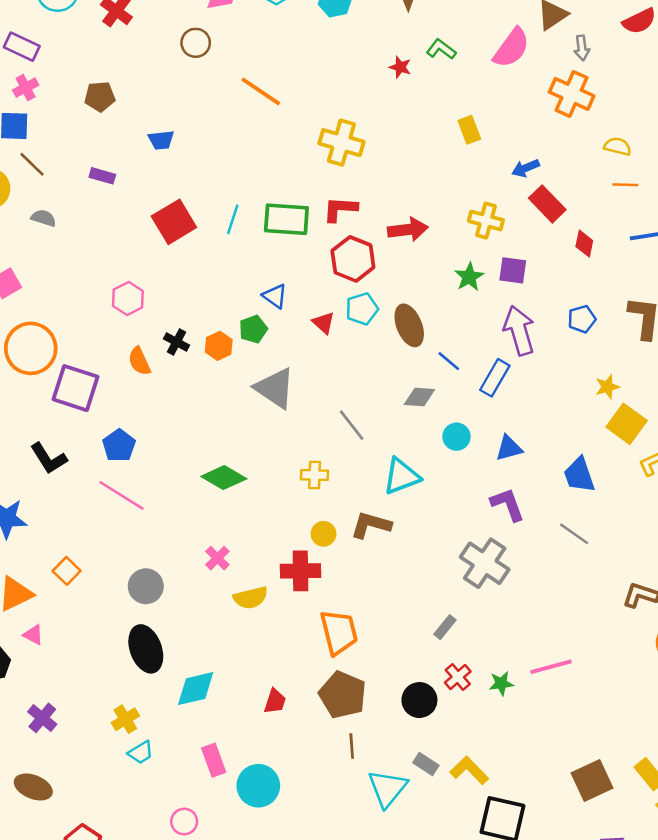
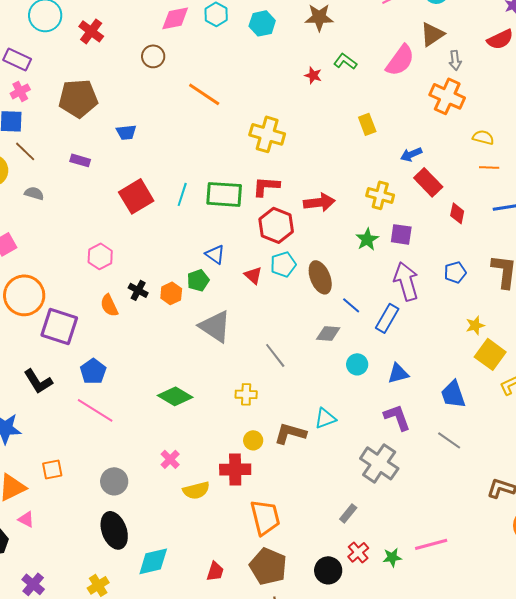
brown pentagon: (100, 97) -> (78, 98), size x1.6
cyan triangle: (402, 476) -> (325, 418), moved, size x0.7
orange square: (67, 571) -> (52, 469), turned 35

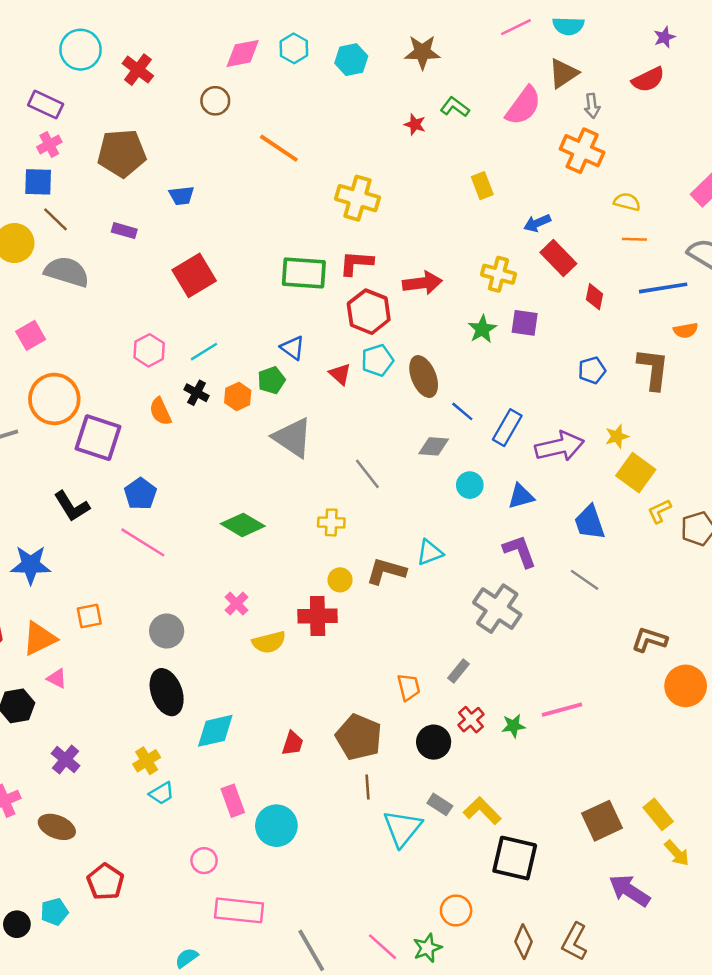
gray semicircle: (34, 193) -> (67, 272), size x1.8
cyan line: (182, 194) -> (204, 352), moved, turned 40
purple arrow: (406, 281) -> (560, 446), moved, turned 93
orange trapezoid: (265, 517) -> (409, 687), moved, size x0.6

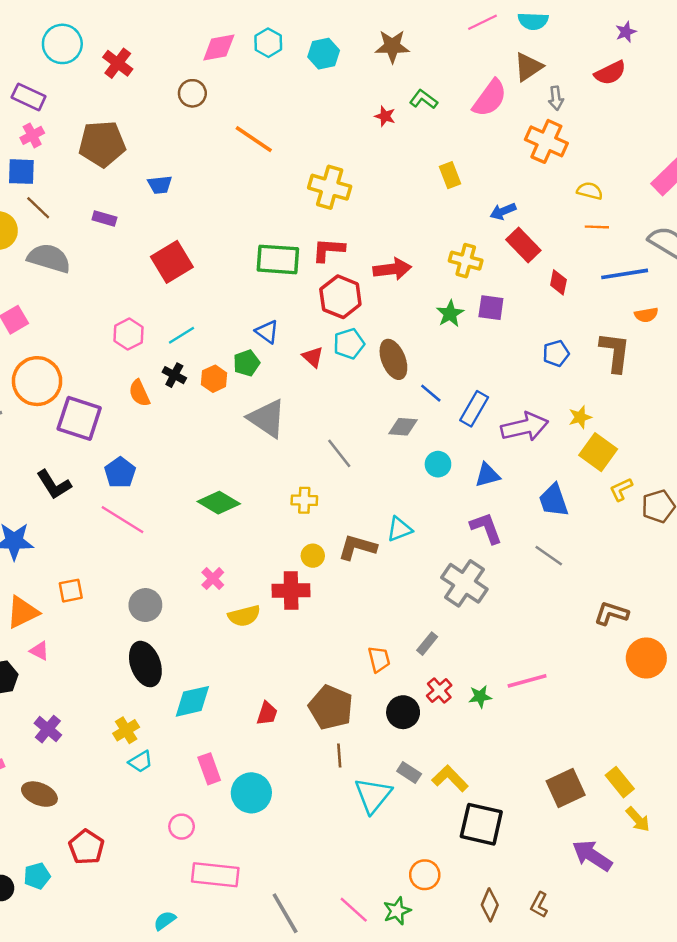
brown L-shape: (575, 942) -> (539, 905), size x0.7

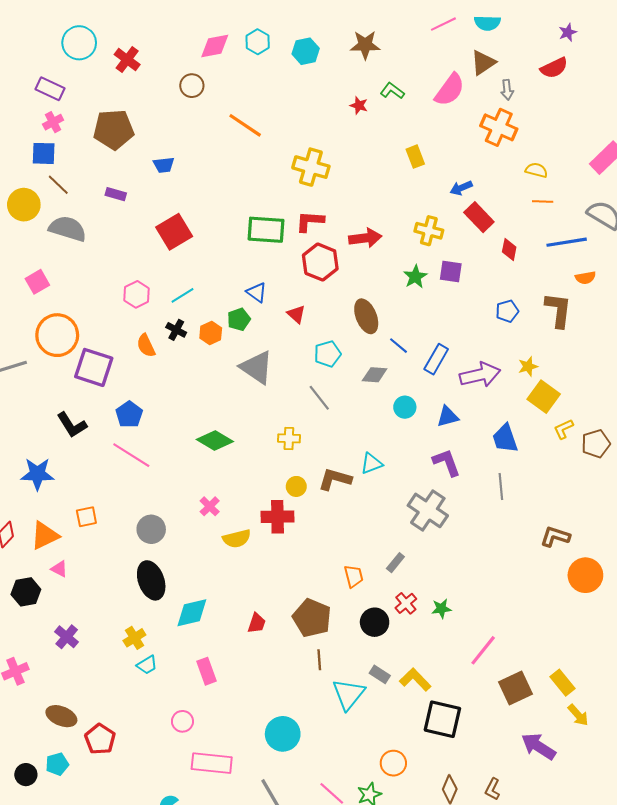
cyan pentagon: (349, 344) -> (328, 354), moved
gray line: (549, 556) -> (501, 486), turned 50
pink line: (527, 681) -> (483, 650), moved, turned -36
cyan circle: (251, 793) -> (283, 734), moved
brown ellipse: (39, 794) -> (61, 716), moved

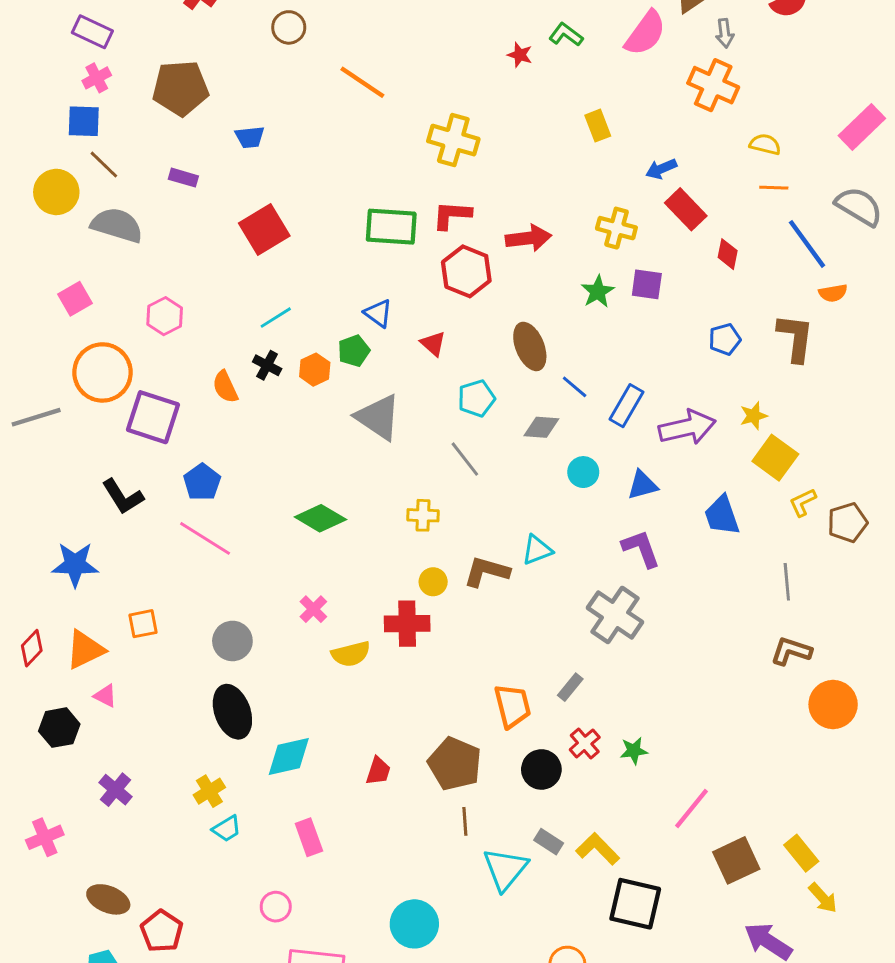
blue line: (567, 242) -> (807, 244), turned 63
pink hexagon: (137, 294) -> (165, 316), moved
gray line: (501, 486) -> (787, 582), moved
orange trapezoid: (354, 576) -> (513, 706), size x1.4

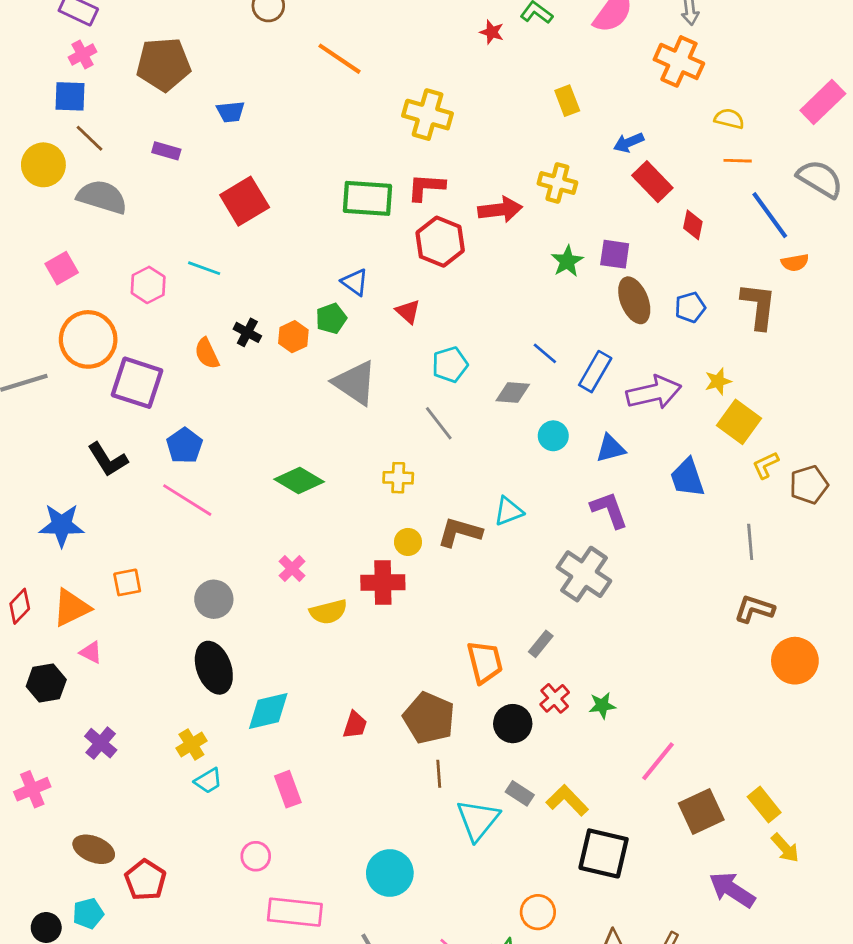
yellow cross: (616, 228) -> (557, 183), moved
cyan line: (276, 318) -> (204, 268), moved, turned 52
brown ellipse: (530, 346) -> (634, 300), moved

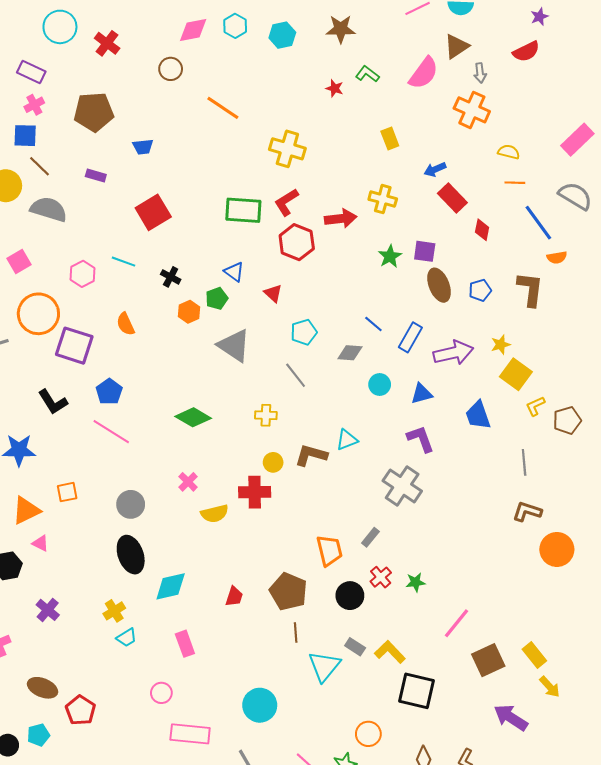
red L-shape: (426, 187) -> (286, 202), turned -36
black cross: (247, 332) -> (171, 277), moved

